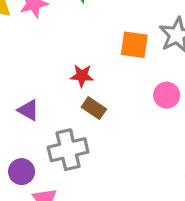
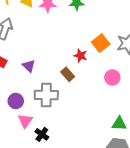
orange square: (134, 45) -> (101, 43), turned 30
red star: (82, 76) -> (80, 56), moved

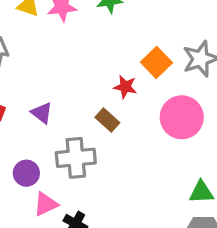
pink circle: (112, 77) -> (182, 117), size x1.6
pink triangle: (25, 121) -> (46, 204), turned 35

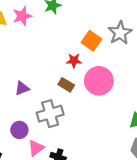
purple triangle: (42, 113) -> (22, 88), turned -49
pink circle: (182, 117) -> (99, 81), moved

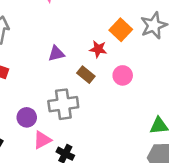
pink circle: (99, 81) -> (123, 75), size x0.6
purple triangle: (22, 88) -> (56, 53), moved

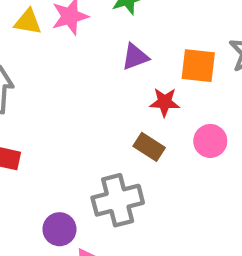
orange square: (121, 30) -> (198, 66), turned -30
purple triangle: (56, 53) -> (135, 57), moved

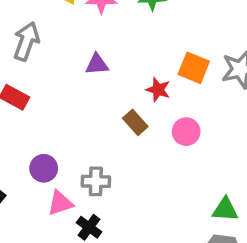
purple triangle: (135, 57) -> (97, 64), moved
gray cross: (118, 200) -> (96, 181), moved, size x0.7

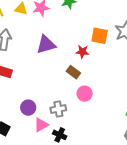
purple triangle: (97, 64) -> (46, 45), size x1.5
pink circle: (186, 132) -> (85, 94), moved

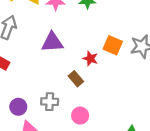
pink circle: (85, 94) -> (80, 116), moved
gray cross: (58, 109) -> (50, 102), moved

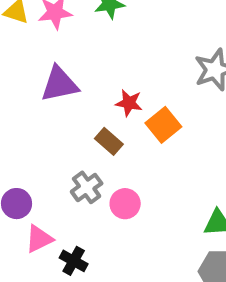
orange square: (113, 45) -> (163, 125), moved, turned 36
gray cross: (50, 102) -> (87, 187), moved, turned -30

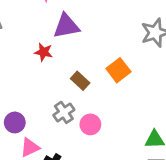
purple triangle: (60, 84) -> (66, 26), moved
red star: (129, 103) -> (44, 52), moved

